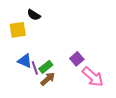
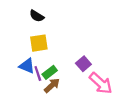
yellow square: (18, 30) -> (39, 43), moved

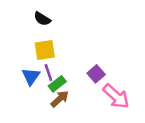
blue triangle: (27, 66) -> (31, 76), turned 42
purple line: (38, 73) -> (48, 73), moved

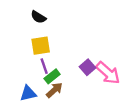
blue triangle: (31, 76) -> (28, 93), moved, turned 42
pink arrow: (116, 96) -> (108, 73), moved

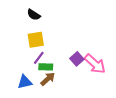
purple line: (44, 66) -> (39, 58), turned 56
green rectangle: (52, 76) -> (46, 67), turned 40

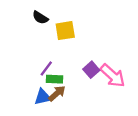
yellow square: (36, 40) -> (65, 31), moved
blue triangle: (25, 82) -> (43, 97), moved

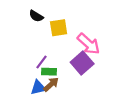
purple square: (91, 70) -> (82, 63), size x1.5
pink arrow: (113, 76) -> (88, 44), moved

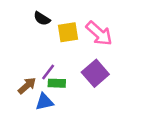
pink arrow: (88, 44) -> (99, 33), moved
brown arrow: (51, 84) -> (27, 86), moved

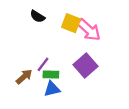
yellow square: (68, 32) -> (71, 23), moved, turned 30
blue triangle: (44, 102) -> (52, 89), moved

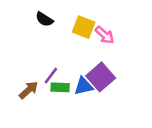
pink arrow: (89, 30) -> (105, 35), size x0.7
blue triangle: (52, 89) -> (84, 86), moved

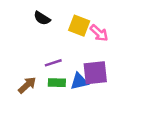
purple line: (51, 76) -> (53, 63), moved, turned 35
purple square: (101, 77) -> (95, 73), turned 35

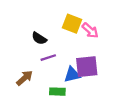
black semicircle: (42, 18) -> (39, 38), moved
green rectangle: (57, 83) -> (57, 92), moved

